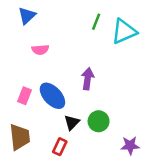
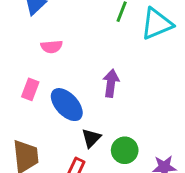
pink rectangle: (25, 96) -> (30, 89), moved
green circle: (99, 121) -> (125, 150), moved

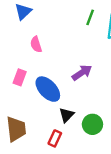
pink semicircle: (52, 47) -> (36, 44), turned 77
purple arrow: (111, 83) -> (82, 73), turned 48

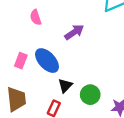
purple arrow: (82, 73) -> (74, 32), moved
pink rectangle: (20, 77) -> (21, 61), moved

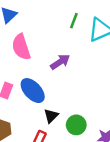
pink semicircle: (36, 17) -> (21, 47), size x1.6

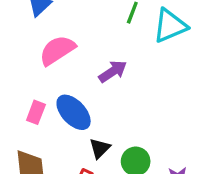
pink semicircle: (21, 47) -> (57, 50), turned 75

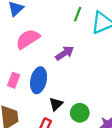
blue ellipse: (74, 112) -> (39, 80), turned 55

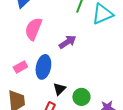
pink semicircle: (28, 39) -> (33, 29), turned -35
pink rectangle: (14, 80) -> (20, 67), turned 40

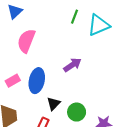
purple arrow: (67, 42) -> (72, 65), moved

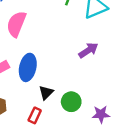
purple arrow: (72, 65) -> (88, 50), moved

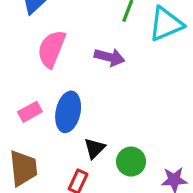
purple arrow: (88, 50) -> (110, 57), moved, turned 48

